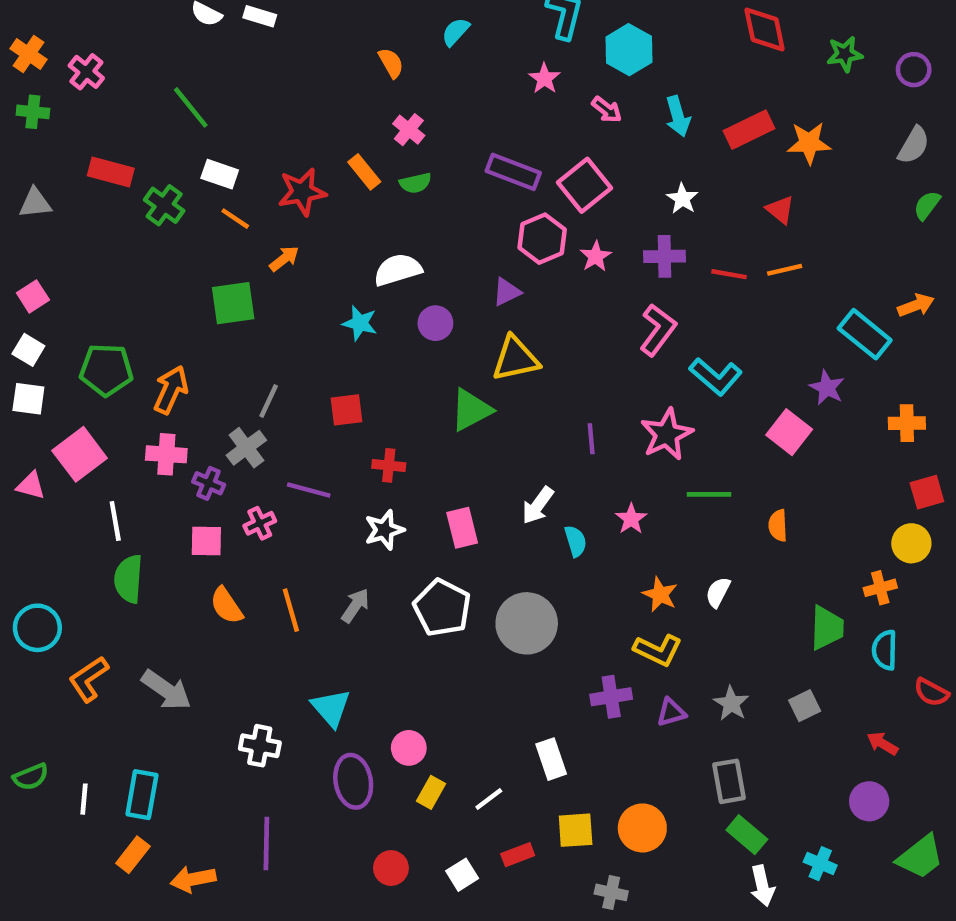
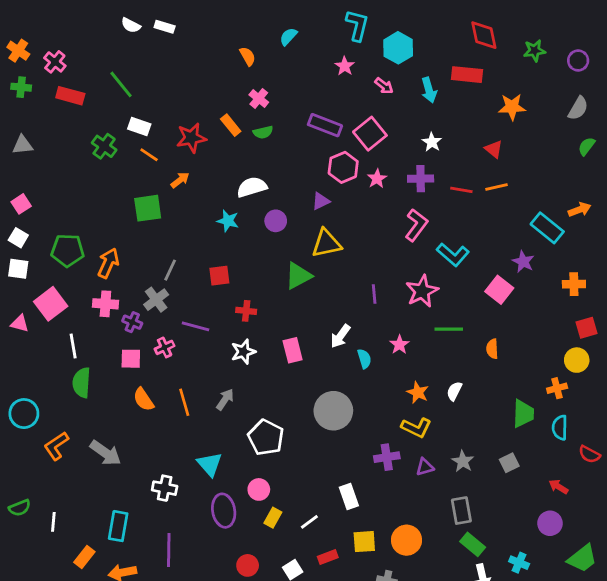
red rectangle: (749, 130) -> (467, 75), moved, turned 32
red rectangle: (111, 172) -> (70, 96), moved
white pentagon: (442, 608) -> (266, 437), moved
cyan rectangle: (142, 795) -> (118, 526), moved

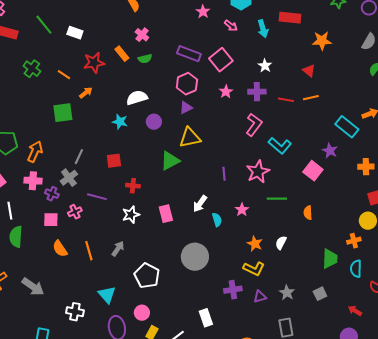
white rectangle: (139, 127) -> (75, 33), moved
pink hexagon: (343, 167) -> (187, 84), moved

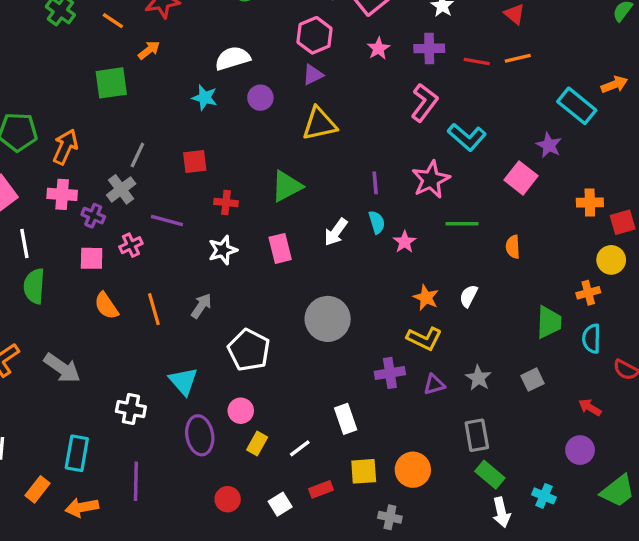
green triangle: (170, 161) -> (287, 186), moved
orange cross: (366, 167) -> (590, 203), moved
cyan semicircle: (217, 220) -> (377, 222), moved

